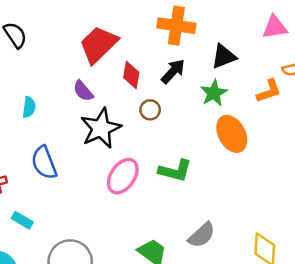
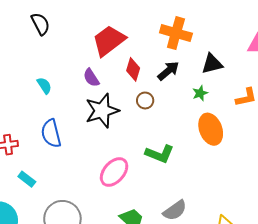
green star: (214, 93) -> (200, 93), size x0.7
cyan semicircle: (29, 107) -> (44, 86), turned -48
pink ellipse: (123, 176) -> (114, 172), moved

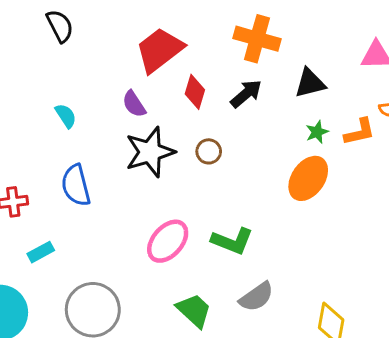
green star: (200, 93) -> (317, 132), moved
brown circle: (145, 101) -> (209, 151), moved
orange ellipse: (211, 129) -> (308, 178), turned 56
green L-shape: (160, 154) -> (232, 241), moved
cyan rectangle: (27, 179) -> (41, 252), turned -66

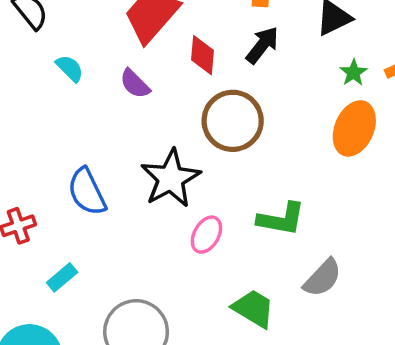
cyan semicircle: (66, 116) -> (70, 68), moved
brown circle: (209, 151) -> (233, 121), size x2.0
black star: (150, 152) -> (171, 178), moved
pink ellipse: (168, 241) -> (206, 235), size x0.7

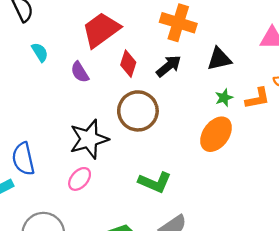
blue semicircle: (87, 192) -> (23, 159), moved
pink ellipse: (206, 235) -> (80, 179), moved

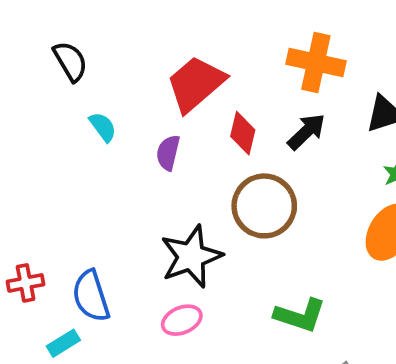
purple semicircle: (80, 72) -> (168, 153), turned 50
pink ellipse: (80, 179) -> (182, 320), turned 30

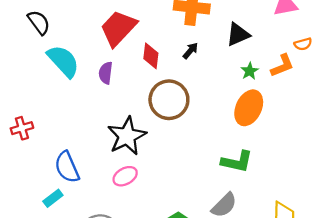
cyan semicircle: (103, 127) -> (63, 61), size x1.8
black arrow: (306, 132) -> (190, 51), size x0.7
red cross: (26, 283) -> (22, 128), moved
green L-shape: (300, 315) -> (237, 162), moved

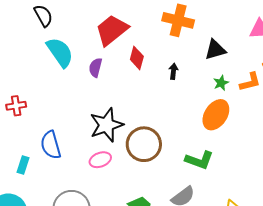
black arrow: (190, 51) -> (173, 71), moved, turned -42
brown circle: (169, 100) -> (144, 144), moved
cyan rectangle: (53, 198) -> (23, 165), moved, turned -42

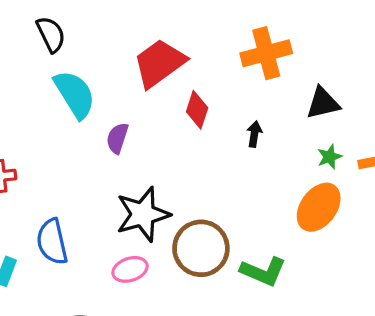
orange cross: (178, 20) -> (266, 53), turned -32
purple semicircle: (95, 68) -> (117, 138), moved
green L-shape: (199, 160) -> (263, 271), moved

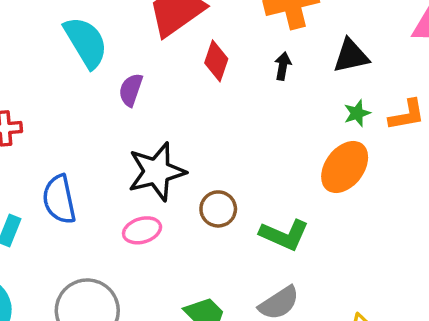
black arrow: (254, 134) -> (283, 66), moved
brown circle: (201, 248) -> (218, 209), size x0.6

